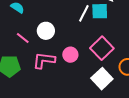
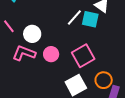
white circle: (46, 31) -> (32, 34), moved

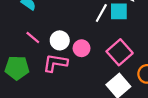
pink circle: (51, 54) -> (82, 48), moved

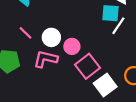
white line: (101, 13) -> (118, 26), moved
pink square: (120, 52) -> (87, 66), moved

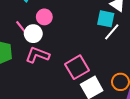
white circle: (51, 37) -> (33, 34), moved
pink circle: (72, 46) -> (44, 17), moved

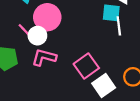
pink circle: (44, 17) -> (47, 17), size x1.6
white line: (112, 32) -> (119, 26), turned -42

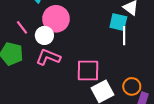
pink line: (24, 30) -> (22, 27), moved
pink square: (86, 66) -> (88, 70), turned 30

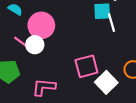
pink line: (22, 27) -> (20, 42), moved
pink L-shape: (48, 57) -> (44, 87), moved

